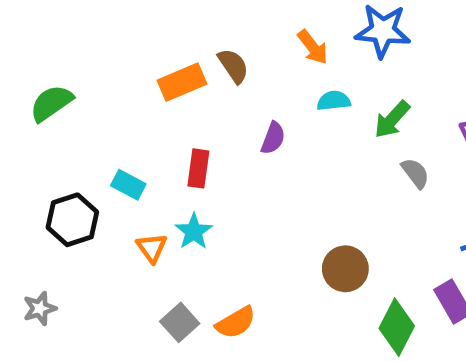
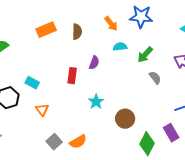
brown semicircle: (233, 66) -> (77, 32), turned 35
orange rectangle: (182, 82) -> (46, 30), moved
red rectangle: (198, 168) -> (72, 76), moved
cyan star: (194, 231) -> (96, 102), moved

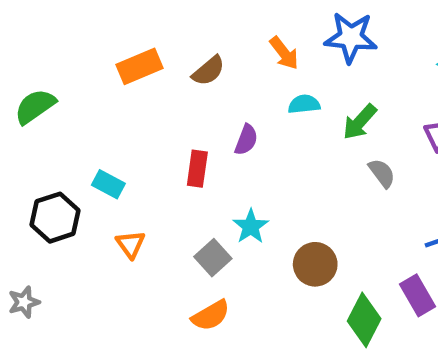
brown semicircle: (77, 32) -> (208, 71), turned 49
gray square: (54, 142) -> (213, 258), moved

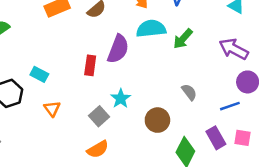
cyan semicircle: (304, 104) -> (151, 29), size x1.6
purple semicircle: (246, 140) -> (118, 49), size x1.6
gray semicircle: (382, 173) -> (189, 92), moved

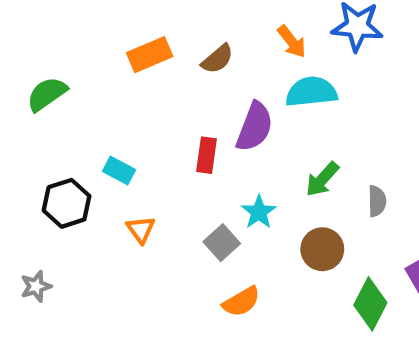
green arrow: (183, 39) -> (322, 179), moved
gray semicircle: (189, 92) -> (377, 201), turned 36
orange semicircle: (98, 149) -> (241, 302), moved

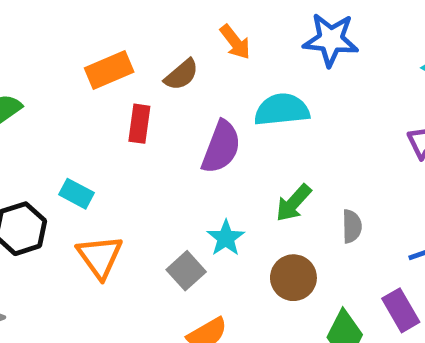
orange arrow: (292, 42) -> (235, 42), moved
red rectangle: (206, 155) -> (139, 124), moved
orange triangle: (141, 230) -> (100, 257), size x1.5

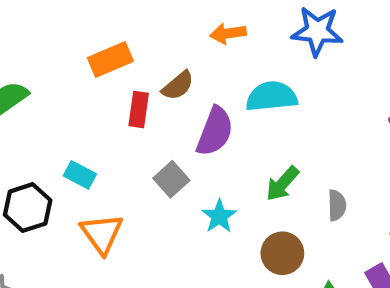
orange arrow: (235, 42) -> (228, 33), turned 120
brown semicircle: (181, 75) -> (178, 86), moved
gray square: (186, 271) -> (171, 179), moved

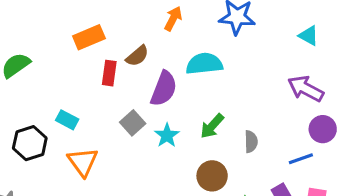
orange arrow: (228, 33) -> (173, 19), turned 125
cyan star: (219, 216) -> (167, 135), moved

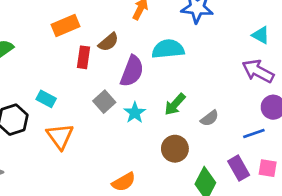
cyan triangle: (309, 36) -> (261, 35), moved
gray semicircle: (251, 142) -> (210, 118), turned 54

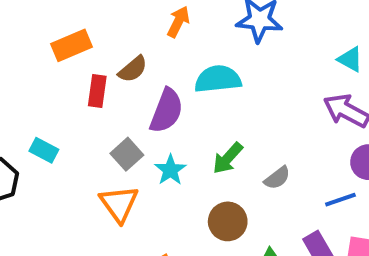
orange triangle: (60, 136) -> (119, 204), moved

